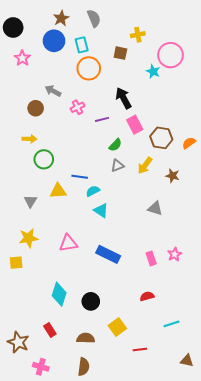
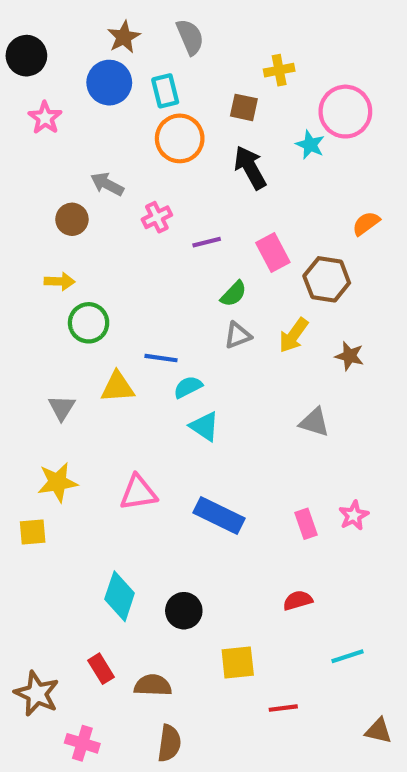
black arrow: (123, 98) -> (250, 167), moved
orange semicircle: (189, 143) -> (366, 223), moved
yellow square: (117, 327) -> (238, 663), turned 30
brown semicircle: (86, 338) -> (153, 685), moved

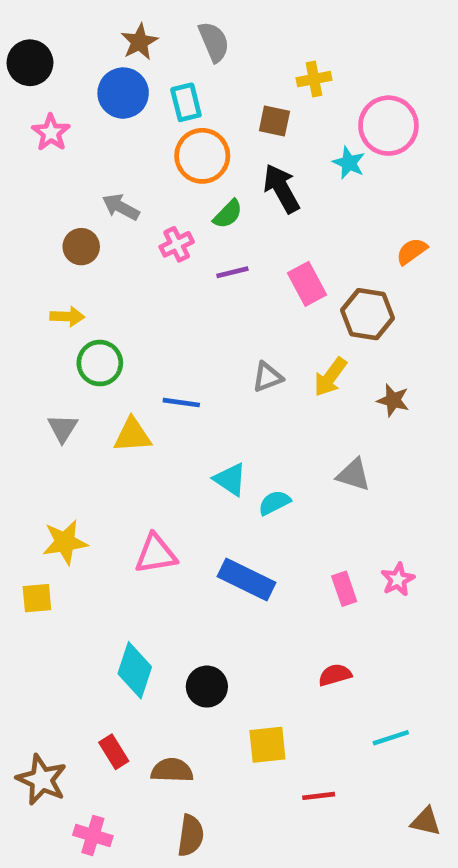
green semicircle: (234, 294) -> (228, 214), moved
cyan semicircle: (188, 387) -> (274, 503), moved
gray triangle: (62, 408) -> (63, 428), moved

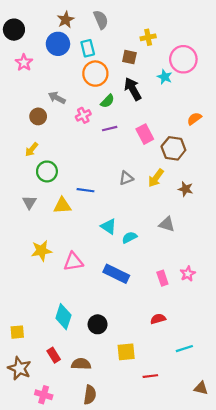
yellow arrow: (67, 316) -> (32, 149), turned 128
yellow star: (65, 542) -> (41, 251), moved
yellow square: (37, 598) -> (17, 332), moved

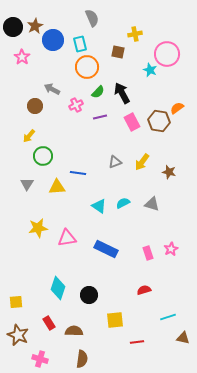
brown star: (66, 20) -> (35, 26), moved
black arrow: (133, 89) -> (122, 93), moved
brown hexagon: (173, 148) -> (159, 121), moved
cyan semicircle: (129, 237) -> (123, 203), moved
brown triangle: (201, 388) -> (183, 338), moved

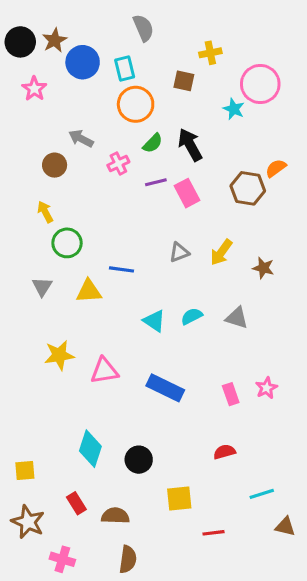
pink rectangle: (132, 122) -> (187, 193), moved
yellow arrow: (29, 136) -> (45, 212), turned 112

